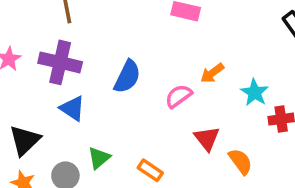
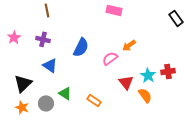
purple cross: (60, 62) -> (43, 39), size x0.6
cyan star: (255, 93) -> (148, 75), moved
green triangle: (99, 158) -> (65, 93), turned -48

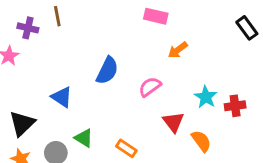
purple cross: (43, 39) -> (28, 28), moved
orange arrow: (129, 45) -> (178, 50), moved
cyan star: (148, 75) -> (206, 97), moved

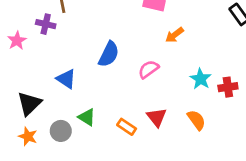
purple cross: (28, 28) -> (46, 24), moved
red triangle: (173, 122) -> (157, 117), moved

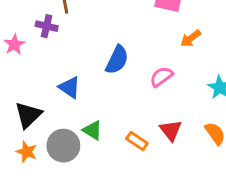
gray circle: (61, 131) -> (63, 146), size x1.4

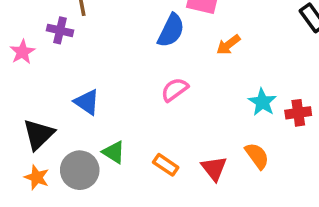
blue semicircle: (117, 60) -> (171, 30), moved
pink semicircle: (161, 77) -> (175, 90), moved
red triangle: (171, 130) -> (214, 168), moved

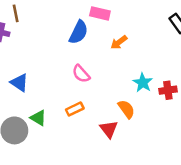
pink semicircle: (175, 90) -> (81, 74), turned -96
orange semicircle: (257, 156) -> (126, 109), moved
orange rectangle: (166, 165) -> (75, 109), moved, turned -60

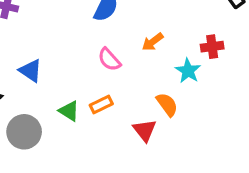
orange arrow: (119, 42) -> (153, 42), moved
red cross: (168, 90) -> (212, 47), moved
green triangle: (38, 118) -> (69, 111), moved

